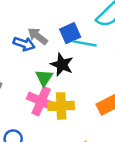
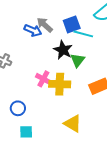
green triangle: (44, 78) -> (78, 60), moved
pink cross: (41, 101) -> (43, 79), size x0.7

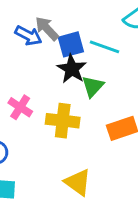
blue square: (72, 24) -> (71, 44), moved
pink cross: (43, 79) -> (20, 107), moved

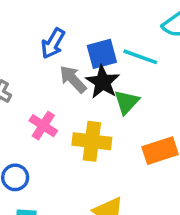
gray arrow: (47, 28) -> (73, 79), moved
blue arrow: (28, 36) -> (53, 43), turned 92

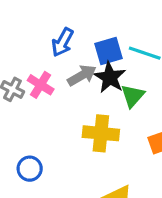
gray arrow: (73, 79) -> (82, 75), turned 104
pink cross: (43, 126) -> (41, 85), moved

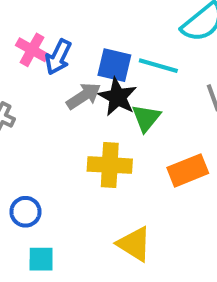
blue square: (108, 51) -> (114, 65), turned 32
pink cross: (41, 85) -> (32, 50), moved

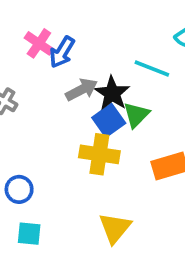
blue square: (114, 65) -> (109, 120), moved, turned 36
yellow triangle: (134, 244) -> (115, 228), turned 32

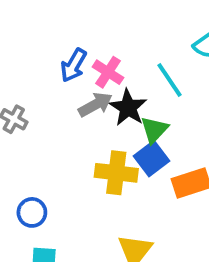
pink cross: (39, 43) -> (108, 72), moved
cyan line: (152, 69) -> (169, 80), turned 36
blue square: (109, 120) -> (151, 159), moved

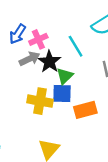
pink cross: (108, 72) -> (38, 39), turned 30
blue square: (151, 159) -> (62, 94), turned 36

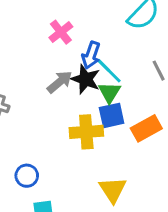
blue arrow: (18, 34) -> (91, 55), moved
pink cross: (38, 39) -> (61, 32), moved
cyan line: (76, 46) -> (109, 71), moved

